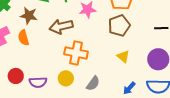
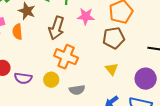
brown arrow: (61, 26) -> (56, 28), turned -70
gray semicircle: (93, 83) -> (77, 90), turned 35

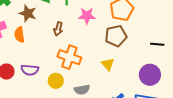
brown arrow: (56, 28) -> (58, 29), size x0.6
yellow triangle: (112, 69) -> (108, 64), moved
purple semicircle: (23, 78) -> (30, 70), moved

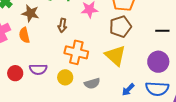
yellow triangle: (108, 64) -> (115, 56), size x1.6

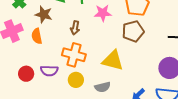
orange cross: (76, 52) -> (74, 55), moved
yellow triangle: (115, 56) -> (113, 60), moved, turned -30

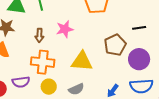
pink star: (103, 13) -> (65, 29), moved
brown pentagon: (133, 31) -> (115, 45), moved

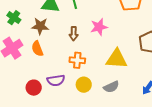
orange cross: (43, 62) -> (77, 60), size x0.7

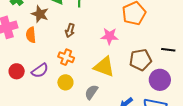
pink star: (99, 27) -> (110, 36), moved
purple semicircle: (56, 80) -> (40, 71), turned -42
gray semicircle: (111, 87) -> (91, 92), turned 133

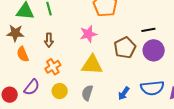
orange semicircle: (31, 35) -> (23, 54), moved
orange cross: (66, 57) -> (53, 67), turned -35
purple circle: (160, 80) -> (154, 50), moved

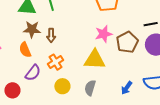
brown star: (15, 33) -> (32, 29), moved
pink star: (88, 34) -> (104, 34), moved
purple semicircle: (32, 87) -> (33, 73), moved

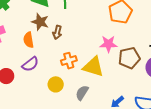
orange cross: (55, 62) -> (69, 61), moved

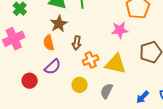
brown star: (40, 22) -> (59, 24), turned 30
brown arrow: (57, 32) -> (77, 43), moved
pink star: (108, 44) -> (120, 30), moved

